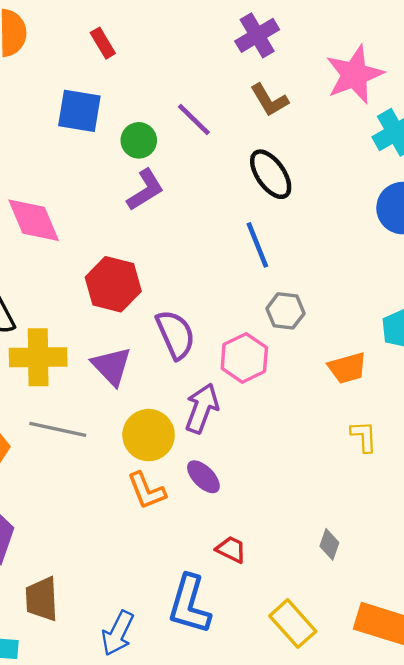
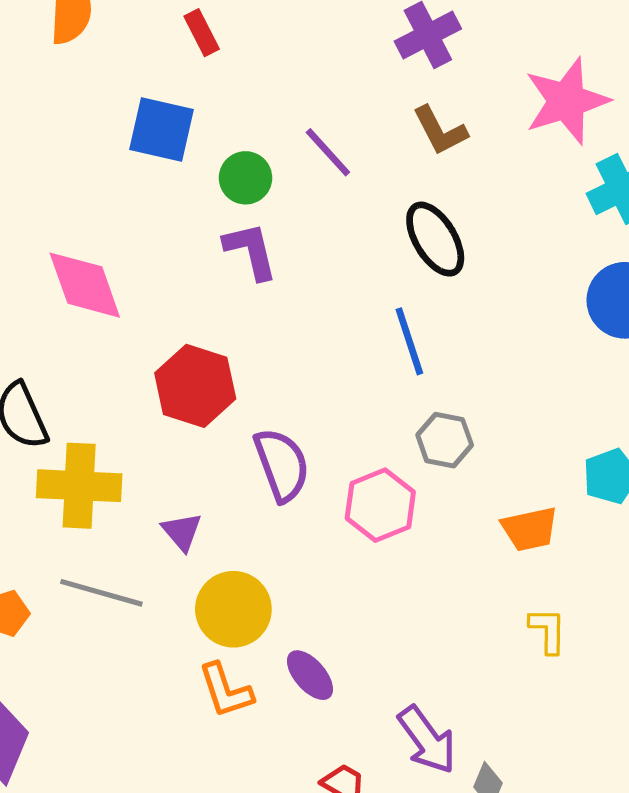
purple L-shape: (145, 190) -> (251, 251), turned -75
purple triangle: (112, 366) -> (182, 532), moved, size x0.7
purple arrow: (202, 408) -> (427, 740), moved, turned 120

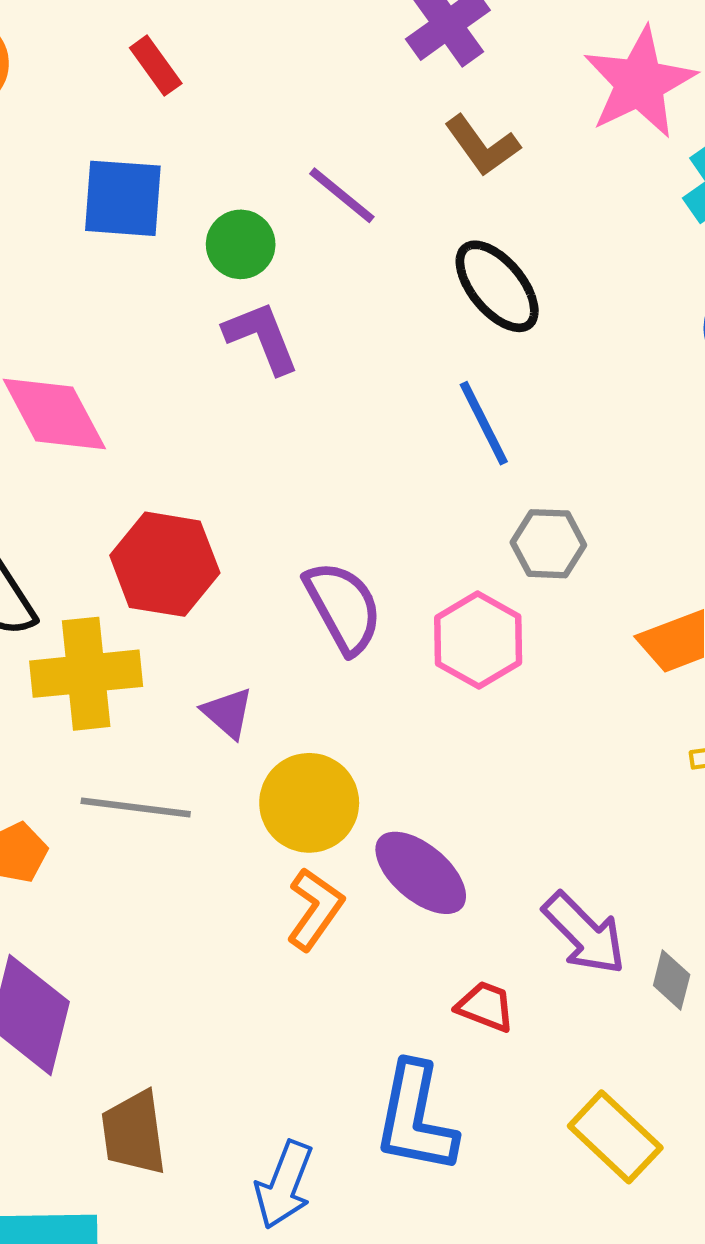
red hexagon: (195, 386) -> (165, 564), moved
purple ellipse: (310, 675) -> (421, 873), size x1.4
orange L-shape: (226, 690) -> (315, 909), turned -118

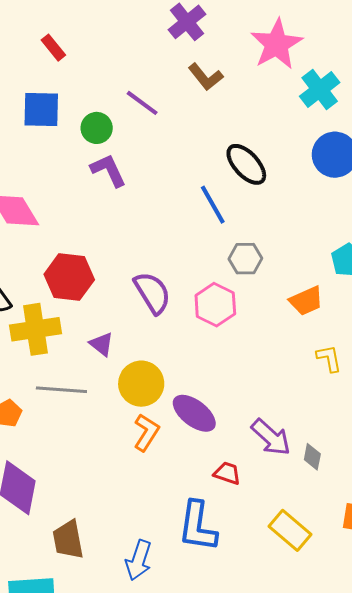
black ellipse: (497, 286) -> (246, 164), moved

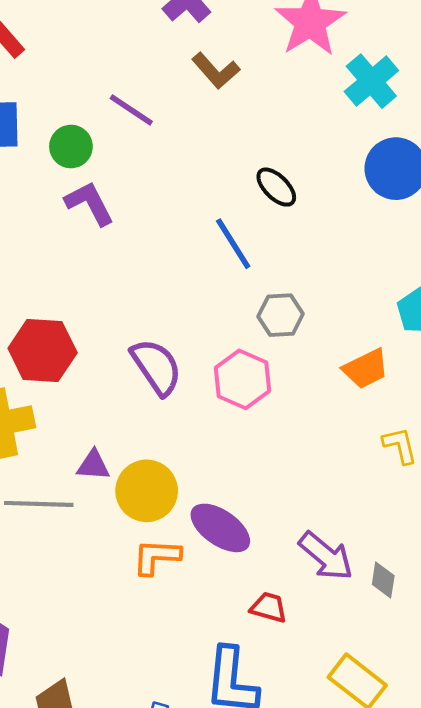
black ellipse: (246, 164) -> (276, 187), size x0.7
purple triangle: (102, 344) -> (93, 465), moved, turned -32
orange L-shape: (146, 432) -> (157, 557), turned -117

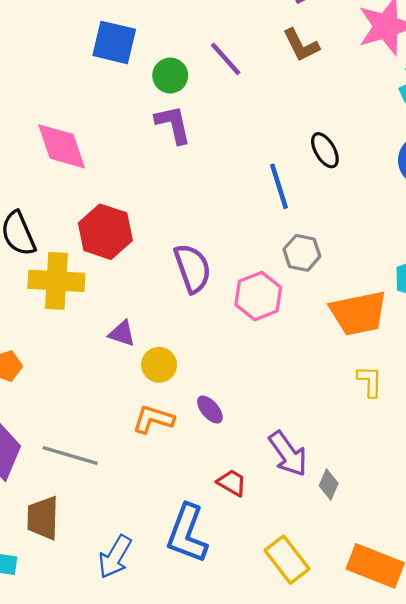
orange trapezoid: (366, 369) -> (358, 313), size x1.5
yellow circle: (147, 491) -> (159, 365), size x0.7
gray line: (39, 504) -> (70, 455), moved
purple ellipse: (220, 528) -> (210, 410), size x0.6

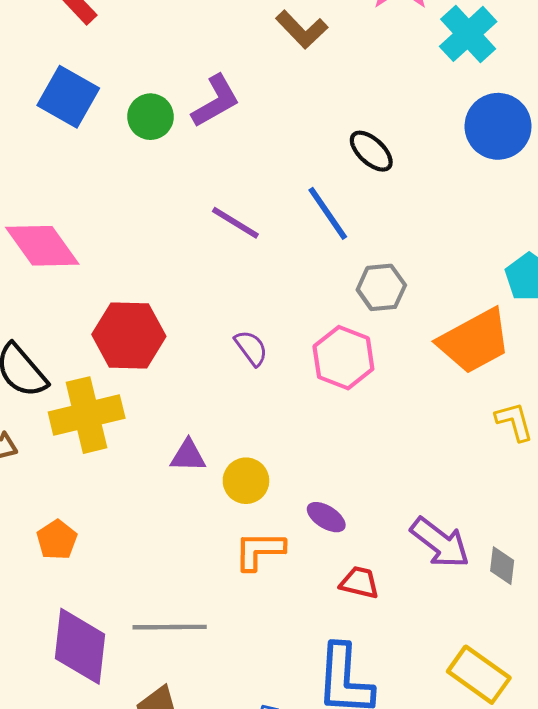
blue square: (114, 42) -> (68, 97), turned 33
purple line: (226, 59) -> (235, 223), moved
purple L-shape: (173, 124) -> (216, 101), moved, turned 90
purple semicircle: (192, 268) -> (251, 348), size x0.6
red trapezoid: (232, 483) -> (359, 583), moved

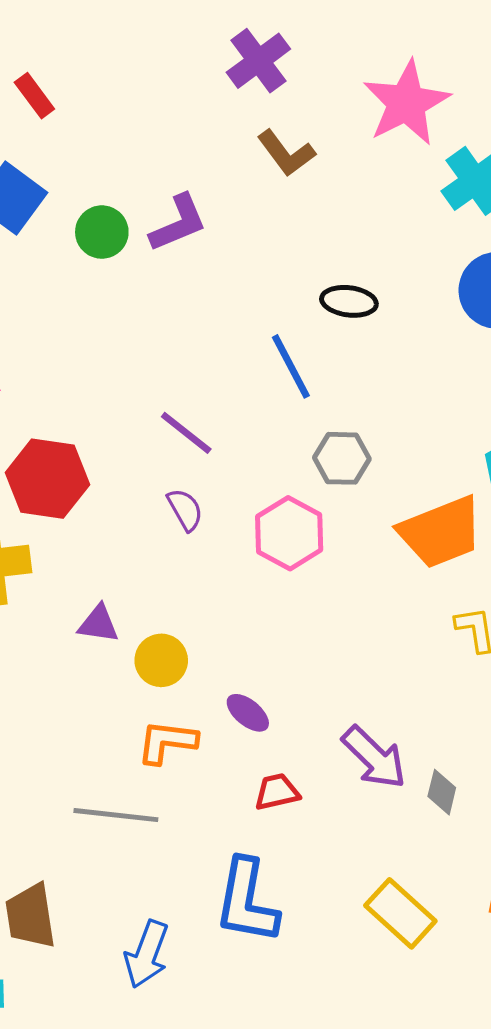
black ellipse: (371, 151) -> (349, 301), turned -42
purple line: (235, 223) -> (186, 433), moved
red trapezoid: (359, 583) -> (277, 792), turned -33
gray line: (170, 627) -> (116, 815), moved

